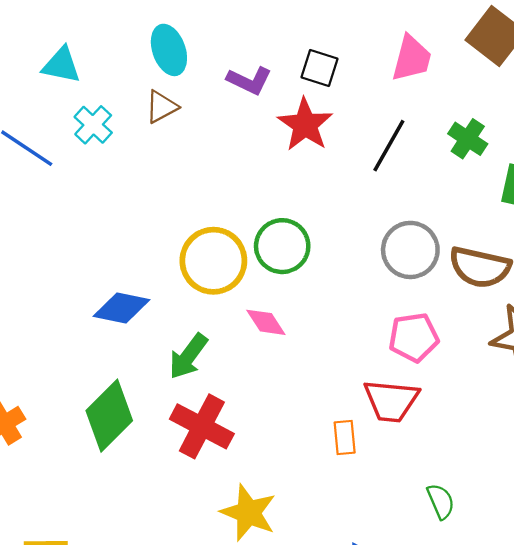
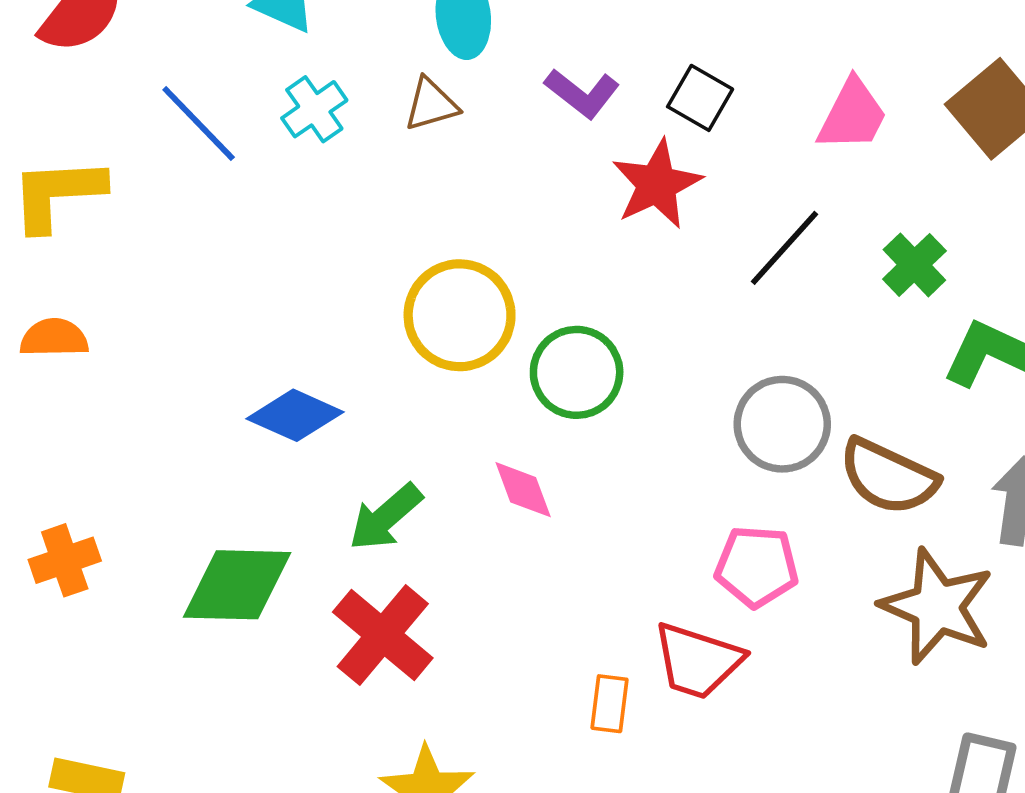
yellow circle: (213, 261) -> (460, 315), moved
green diamond: (109, 416) -> (237, 585), turned 34

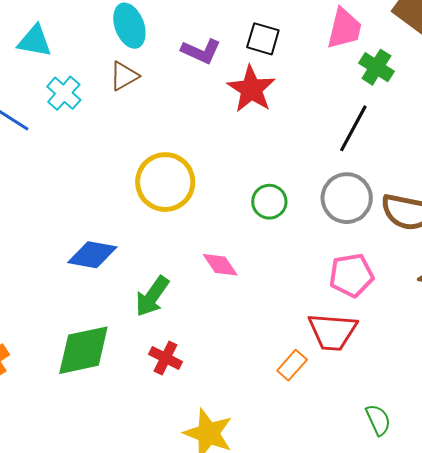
black line: (785, 248) -> (353, 128), moved
green cross: (914, 265) -> (376, 67), moved
green circle: (577, 372) -> (269, 202), moved, size x0.7
red cross: (383, 635) -> (166, 358), size x0.6
orange rectangle: (610, 704) -> (292, 365), turned 48

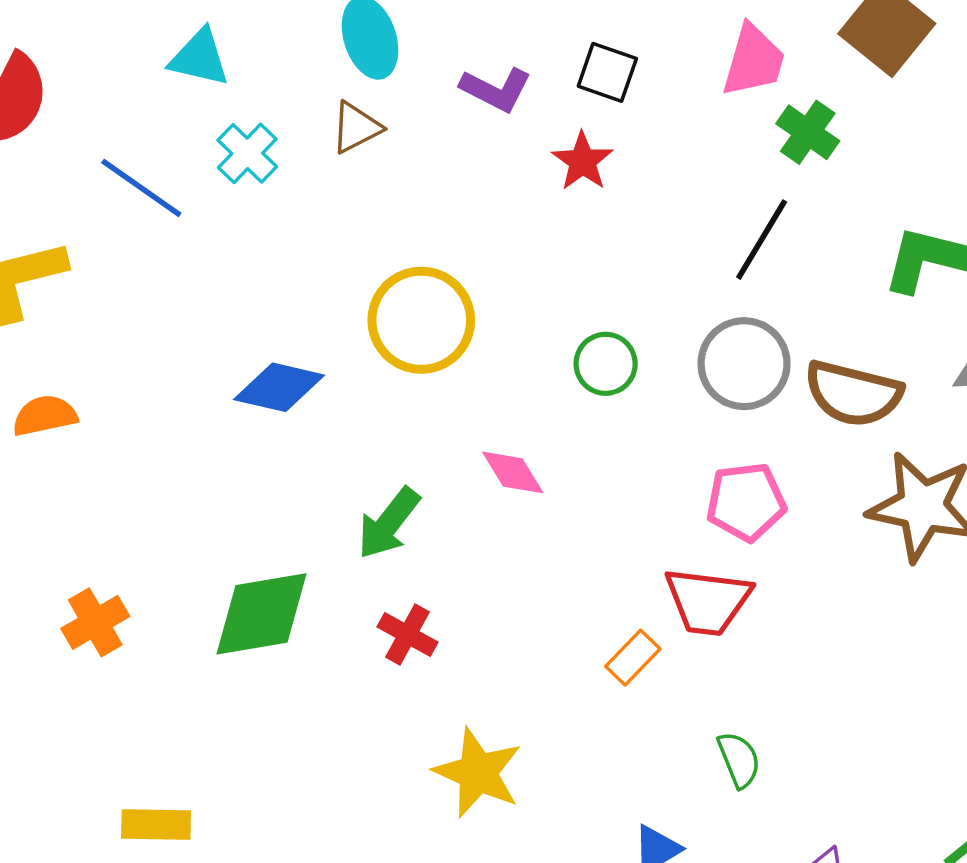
red star: (251, 89) -> (583, 161), size x0.7
blue diamond: (92, 255) -> (279, 387), moved
green semicircle: (378, 420) -> (739, 760), moved

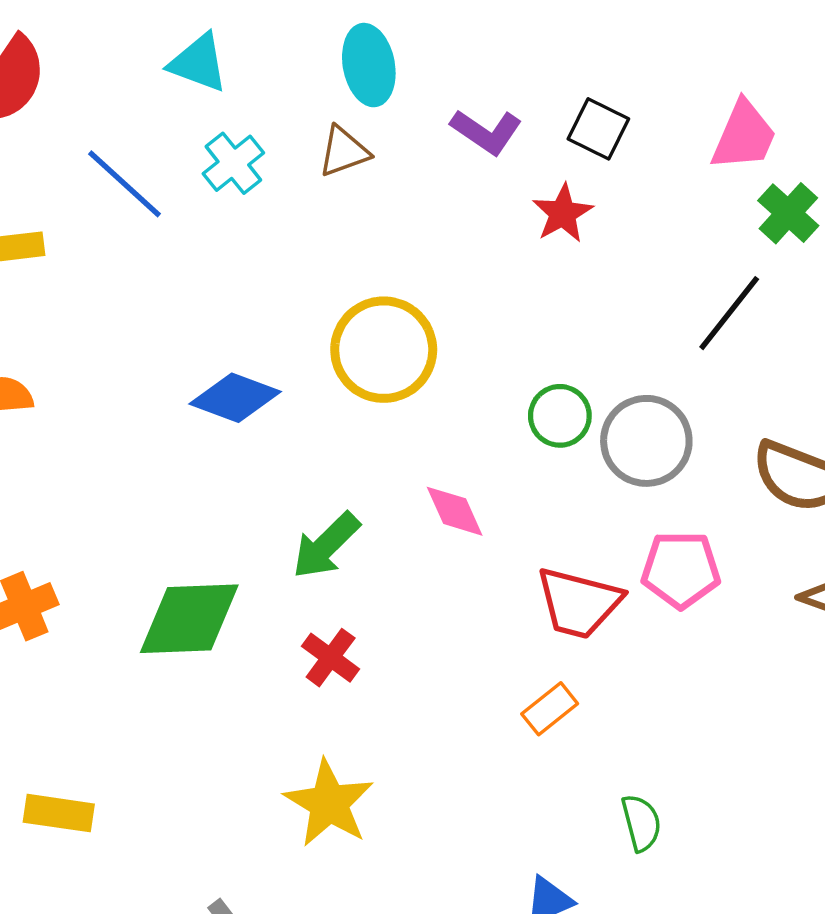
gray circle: (744, 364) -> (646, 441), moved
red trapezoid: (708, 601) -> (579, 603), moved
yellow star: (478, 773) -> (329, 803), moved

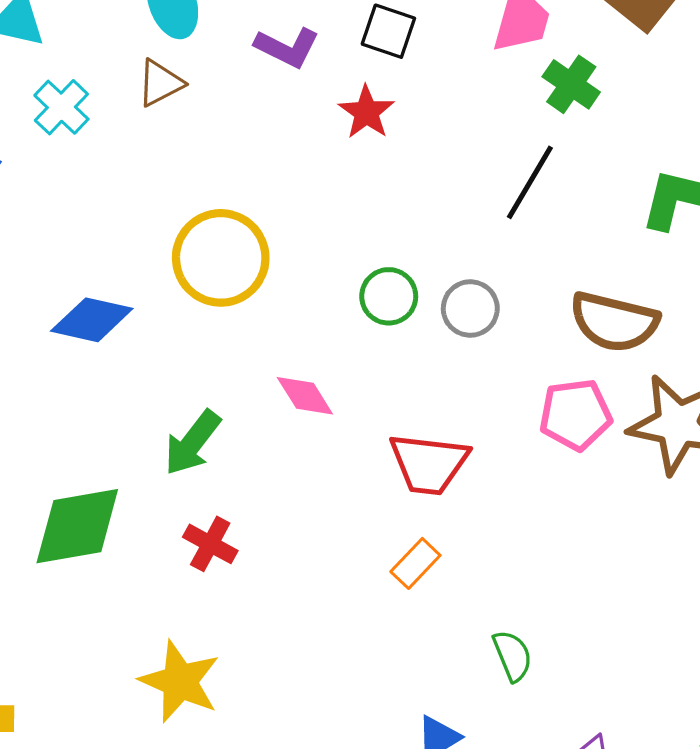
gray circle: (646, 441) -> (470, 308), size x0.7
pink pentagon: (681, 570) -> (575, 415), moved
yellow star: (329, 803) -> (180, 682), moved

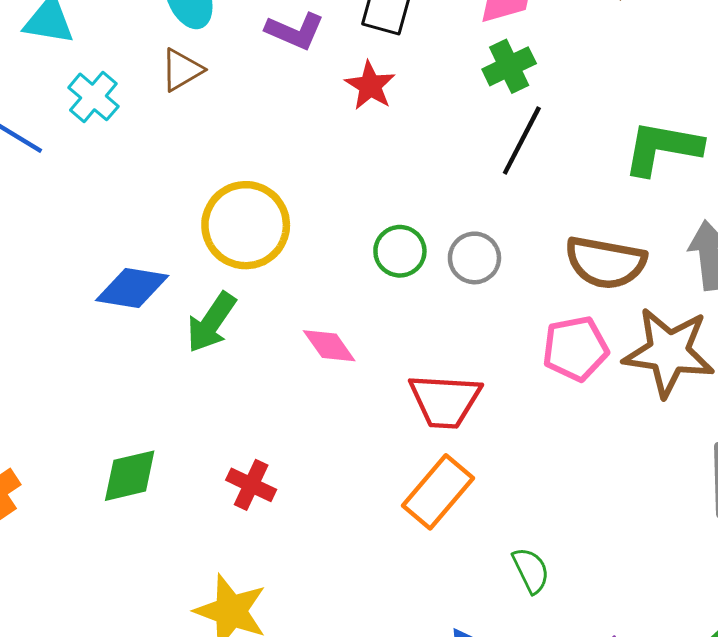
green cross: (571, 84) -> (509, 66), moved, turned 33
green arrow: (192, 443) -> (211, 322), moved
green diamond: (77, 526) -> (130, 476), size x0.7
orange rectangle: (415, 563) -> (438, 492), size x1.6

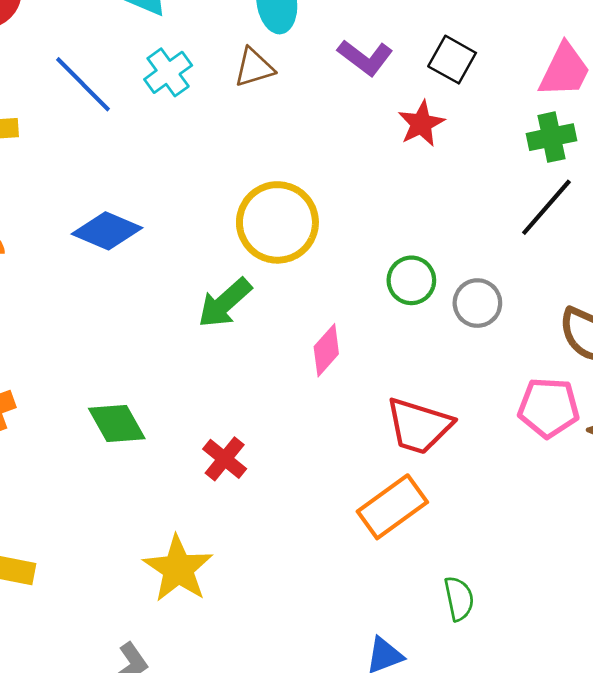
blue diamond: (132, 288) -> (107, 231), moved
pink diamond: (329, 346) -> (326, 350), turned 63
green diamond: (130, 476) -> (117, 424), turned 60

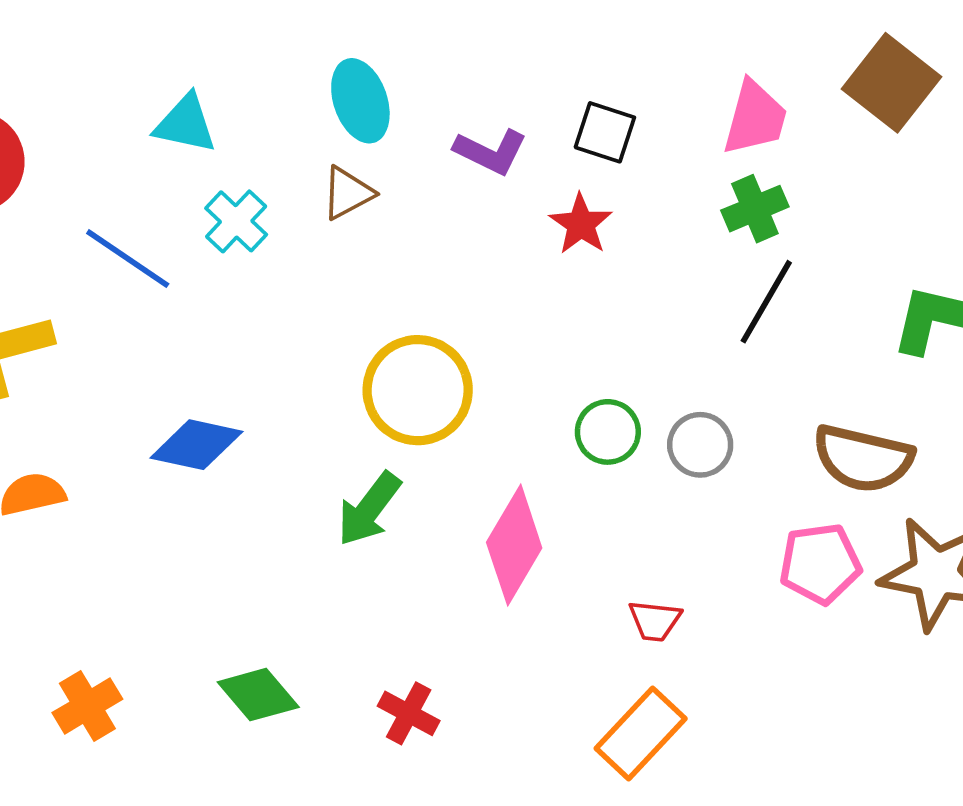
pink diamond: (326, 350) -> (514, 545), size x1.6
red trapezoid: (419, 426) -> (655, 621), size x0.6

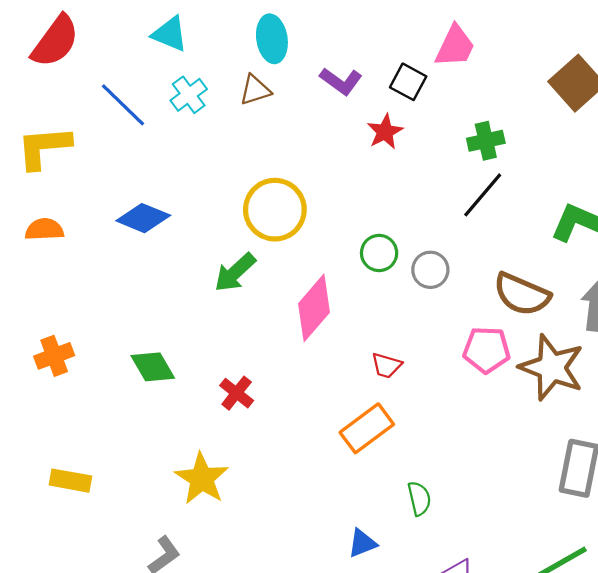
pink trapezoid: (755, 118) -> (455, 46), moved

